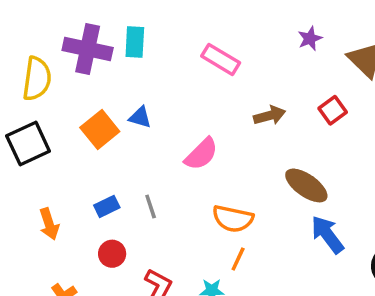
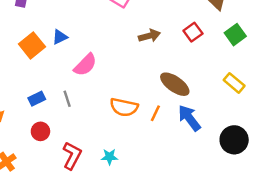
blue triangle: (140, 117) -> (60, 37), turned -42
pink semicircle: (201, 154) -> (85, 65), moved
orange line: (238, 259) -> (155, 113), moved

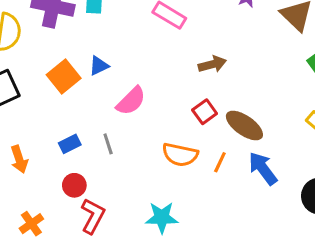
red square: (193, 32) -> (205, 112), moved
red L-shape: (72, 156) -> (93, 216), moved
cyan star: (109, 157) -> (162, 217), size x1.5

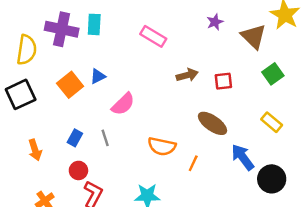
red square: (205, 112) -> (223, 81), moved, turned 30
blue rectangle: (70, 144) -> (75, 138), turned -35
orange line: (220, 162) -> (193, 163), moved
blue arrow: (263, 168) -> (243, 157), moved

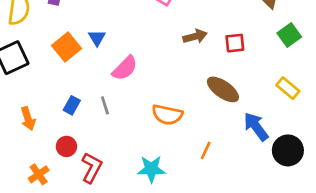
blue triangle: (98, 76) -> (97, 38), turned -35
orange line: (193, 163) -> (206, 150), moved
red circle: (78, 170) -> (66, 146), moved

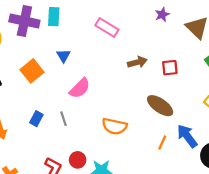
blue triangle: (97, 38) -> (63, 56), moved
red circle: (66, 146) -> (78, 160), moved
orange line: (206, 150) -> (162, 143), moved

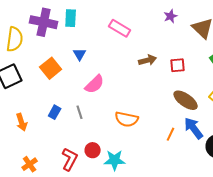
brown ellipse: (160, 106) -> (186, 100), moved

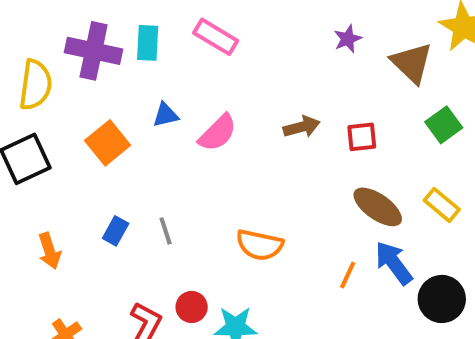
pink rectangle: (120, 28) -> (216, 37), moved
blue triangle: (80, 54) -> (166, 115), turned 48
pink semicircle: (95, 84) -> (218, 133), moved

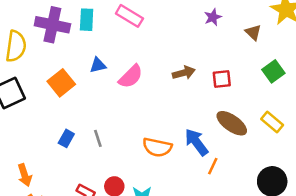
brown triangle: (412, 63) -> (253, 32), size x0.6
orange arrow: (49, 251) -> (25, 175), moved
blue arrow: (394, 263) -> (196, 142), moved

